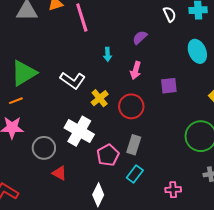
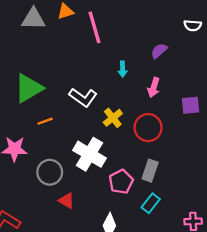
white semicircle: (170, 14) -> (193, 25), turned 119
orange line: (16, 101) -> (45, 121), moved

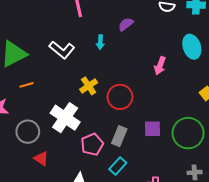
purple semicircle: (159, 51) -> (126, 24), moved
pink arrow: (154, 88) -> (160, 66), moved
white L-shape: (83, 97) -> (62, 50), moved
purple square: (190, 105) -> (152, 129), moved

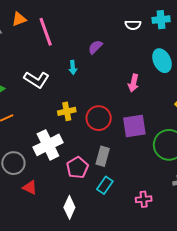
yellow cross: (89, 86) -> (67, 111), turned 30
white cross: (65, 118) -> (48, 145), turned 36
purple square: (152, 129) -> (134, 126), moved, size x1.4

